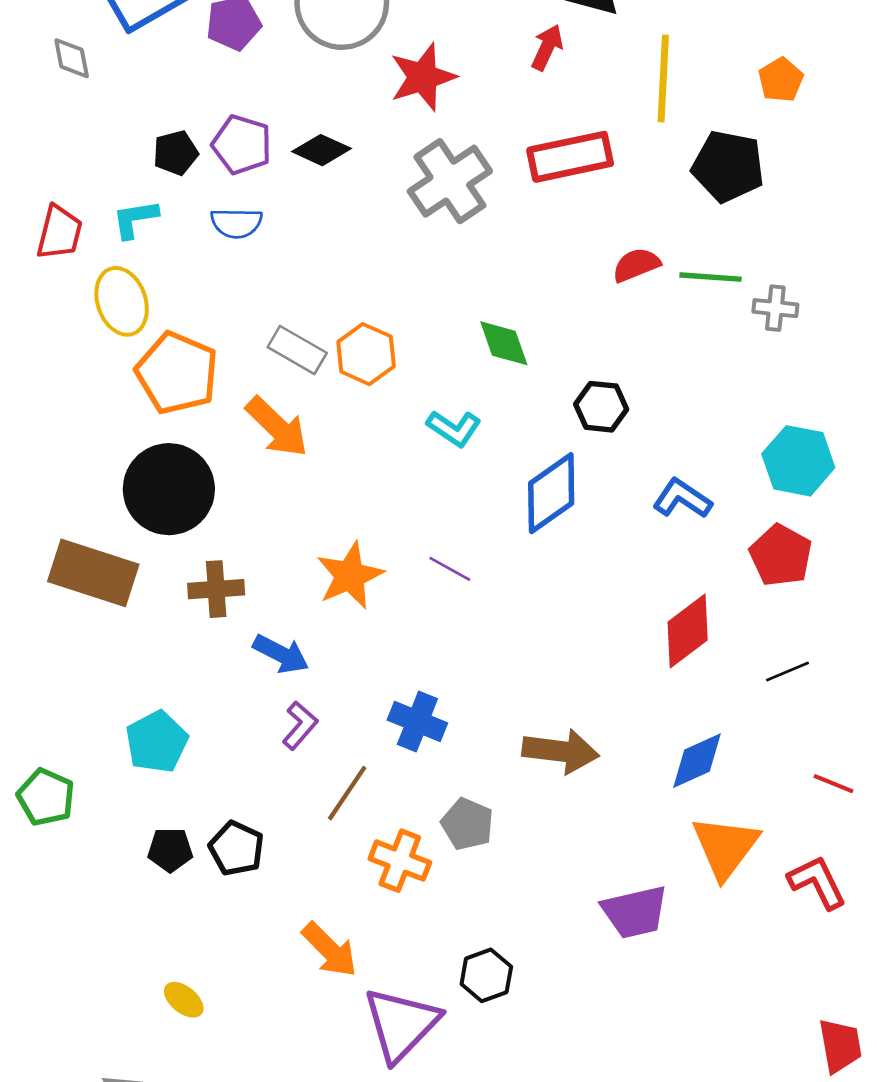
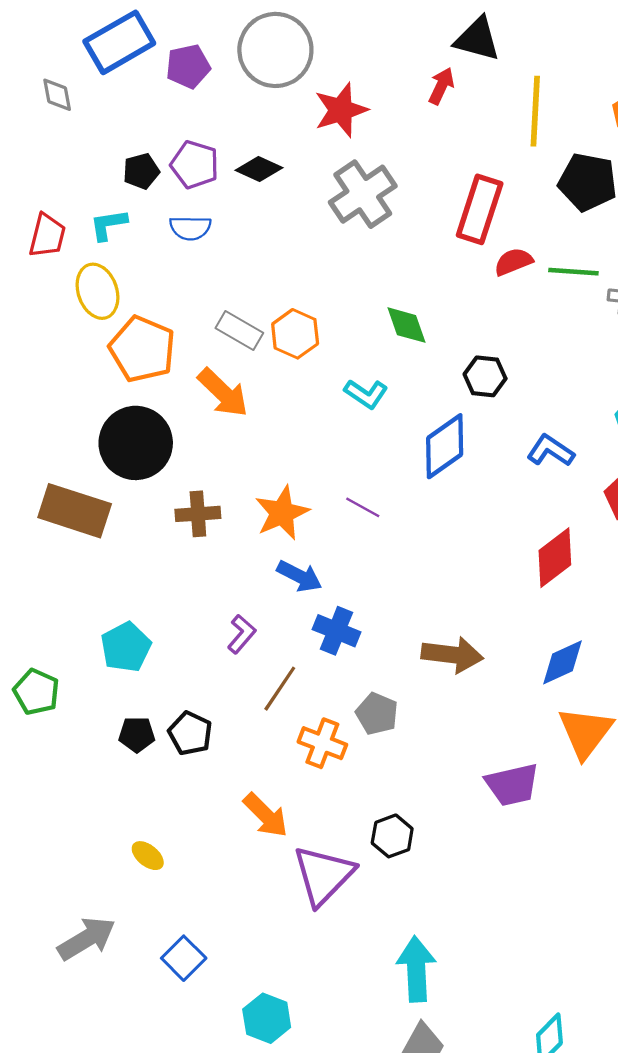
red rectangle: (570, 157) -> (480, 209), moved, turned -60
brown cross: (216, 589) -> (198, 514), moved
blue arrow: (281, 654) -> (299, 576), moved

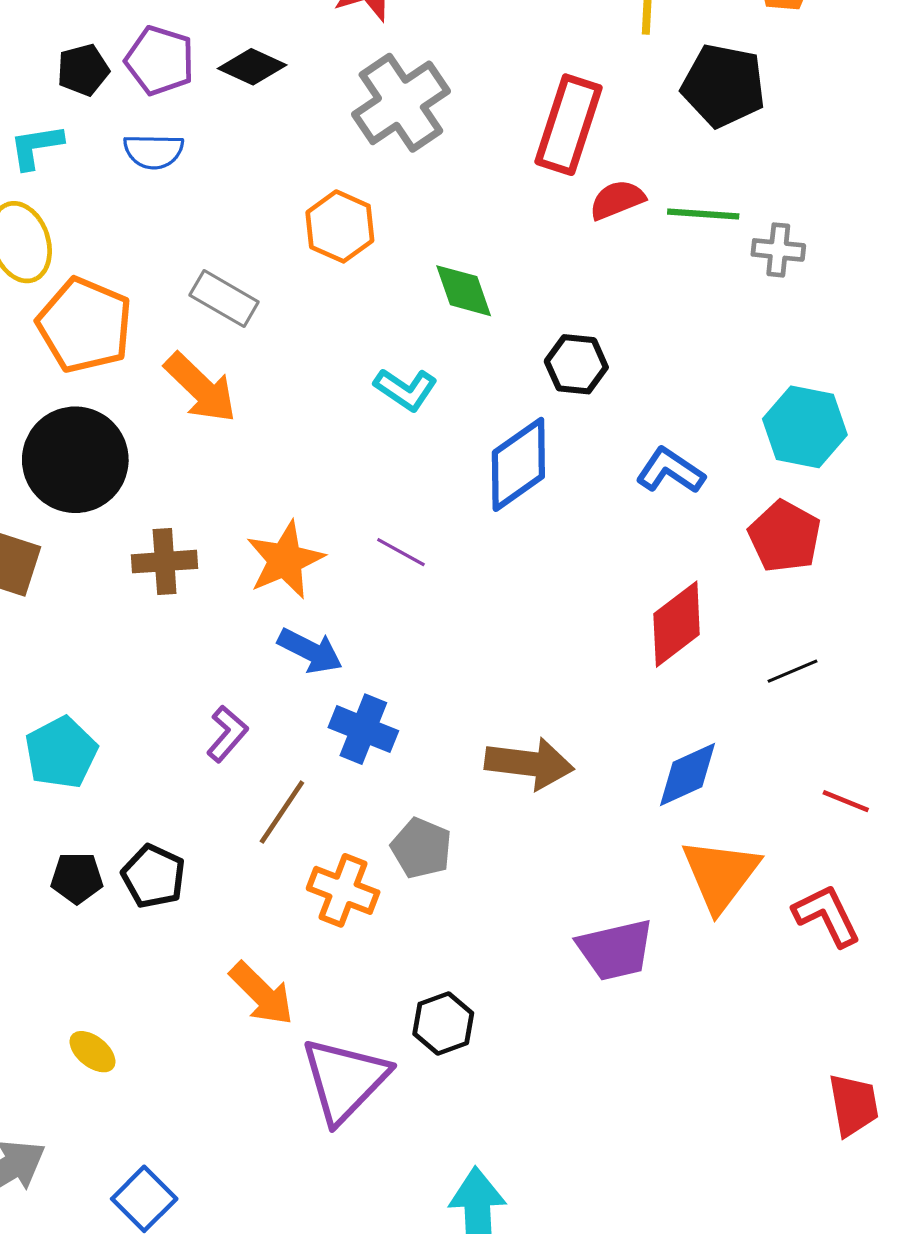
orange hexagon: (295, 334) -> (340, 226), moved

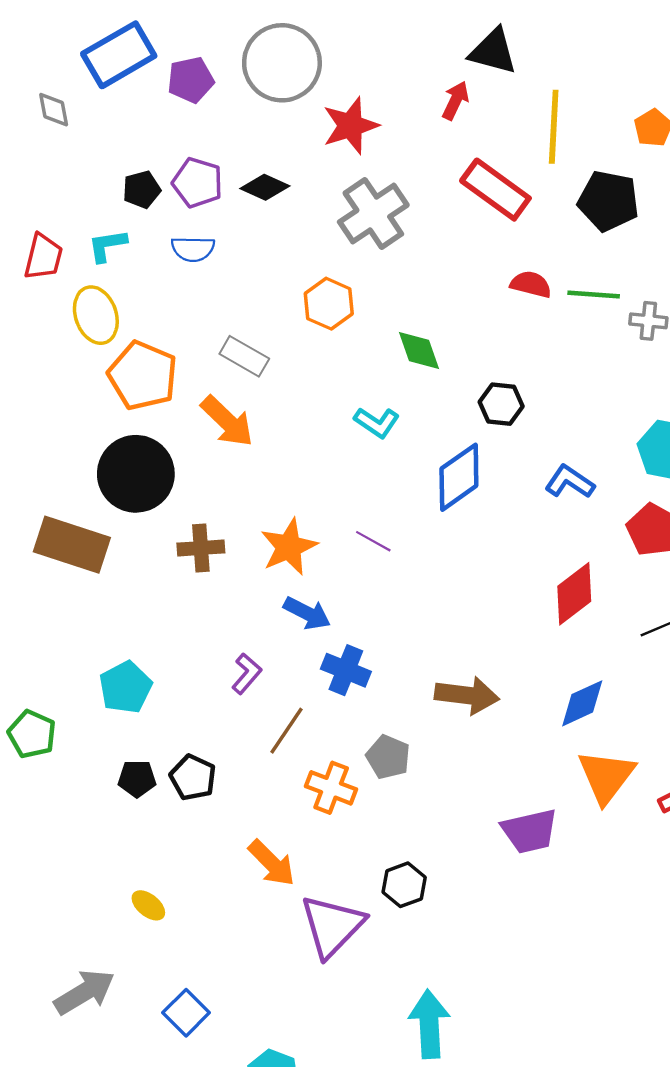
red rectangle: (569, 125) -> (495, 190), moved, turned -72
red semicircle: (617, 200) -> (531, 284), turned 36

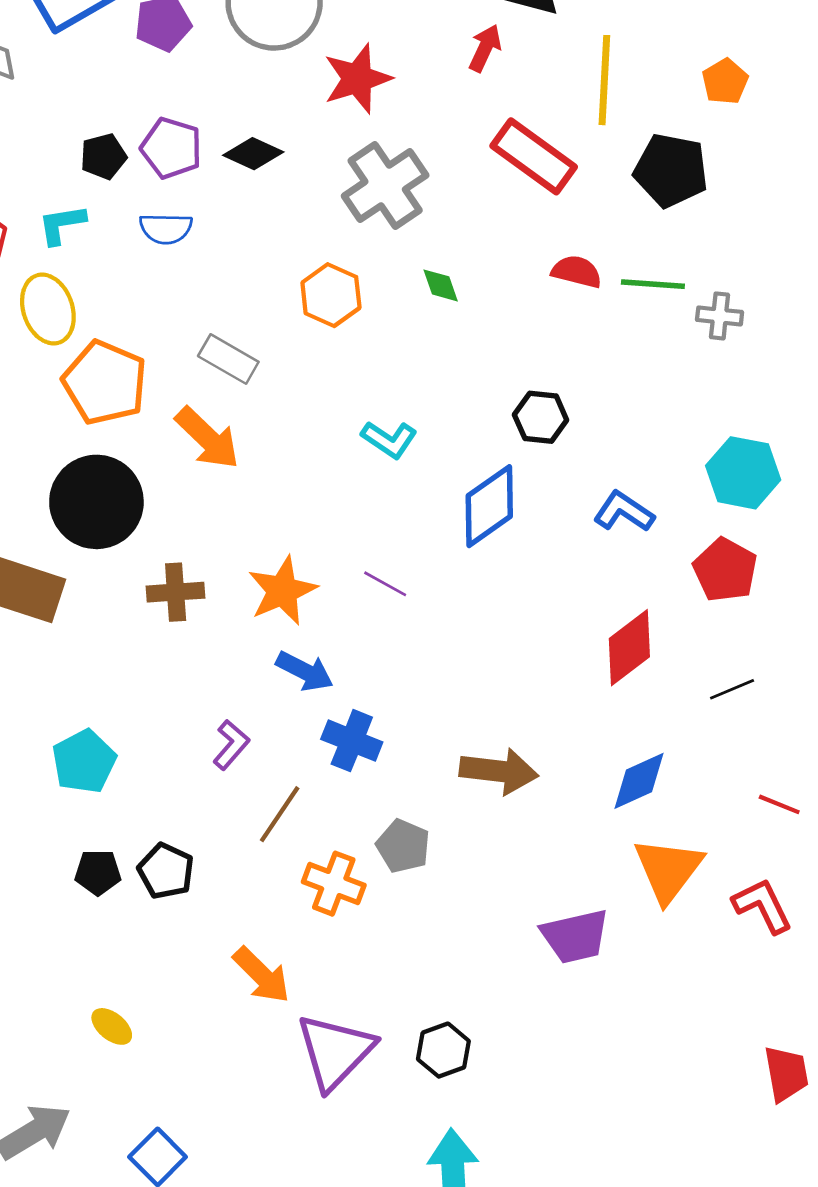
green diamond: (419, 350) -> (441, 285), moved, size x0.7
black hexagon: (404, 885) -> (443, 1050), moved

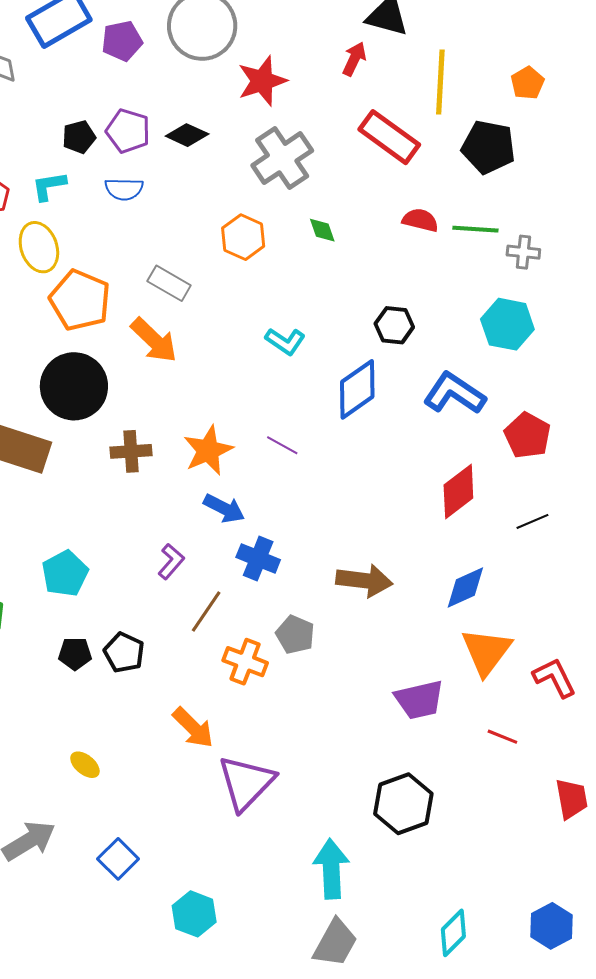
cyan hexagon: (743, 473) -> (507, 324), moved
blue L-shape: (624, 512) -> (454, 393), size x1.4
red line: (779, 804) -> (502, 737), moved
black hexagon: (443, 1050) -> (403, 804), moved, size x1.5

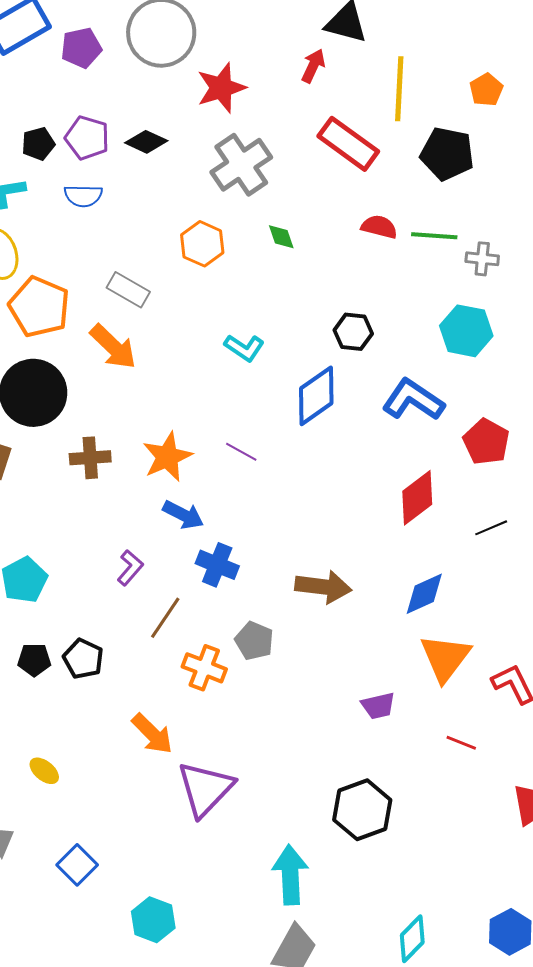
purple trapezoid: (419, 700) -> (378, 706), size x0.7

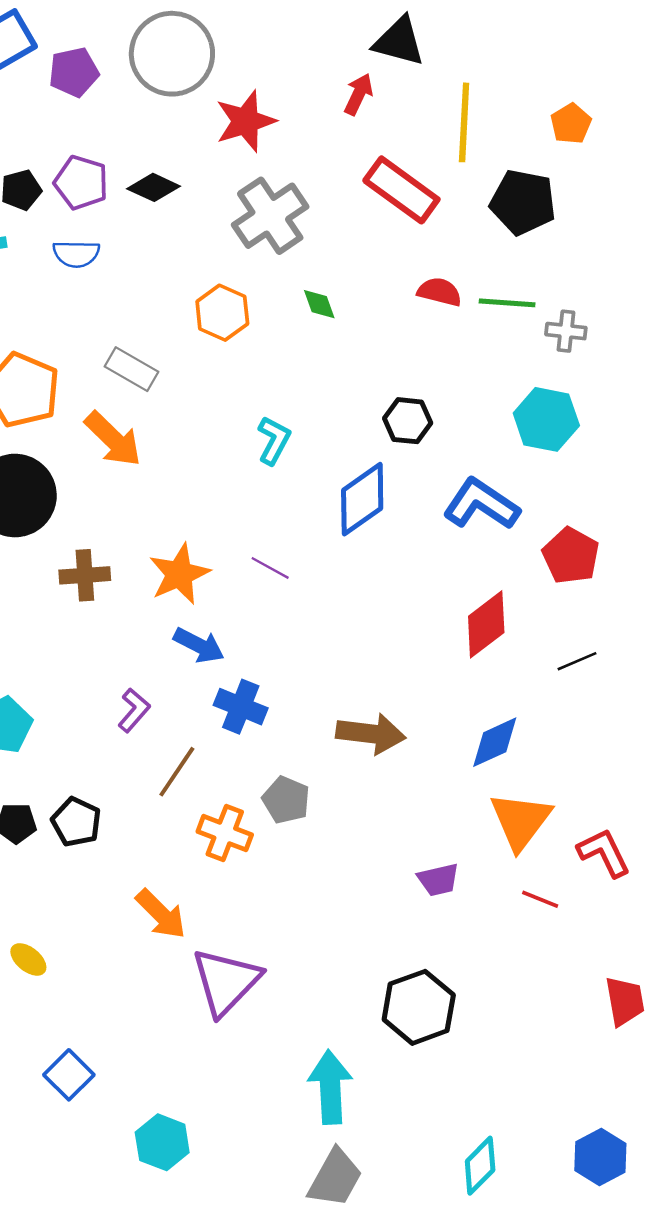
cyan L-shape: (244, 348) -> (274, 440), turned -96
red line: (461, 743) -> (540, 899), moved

